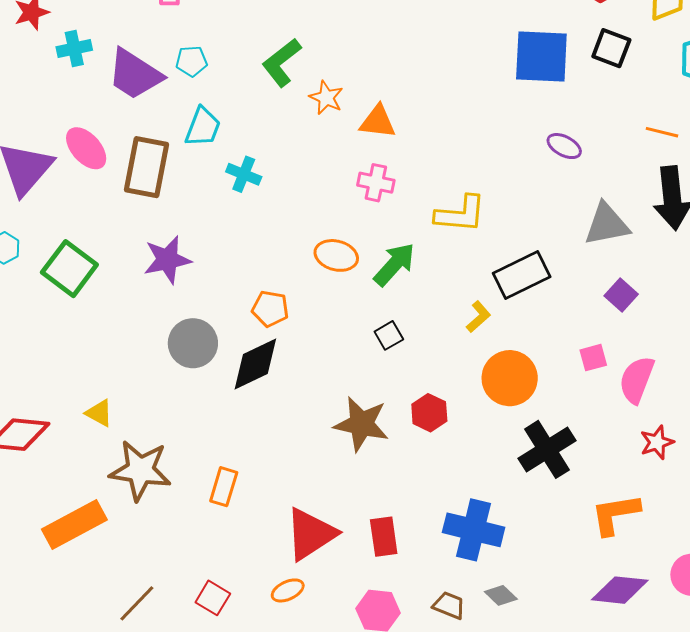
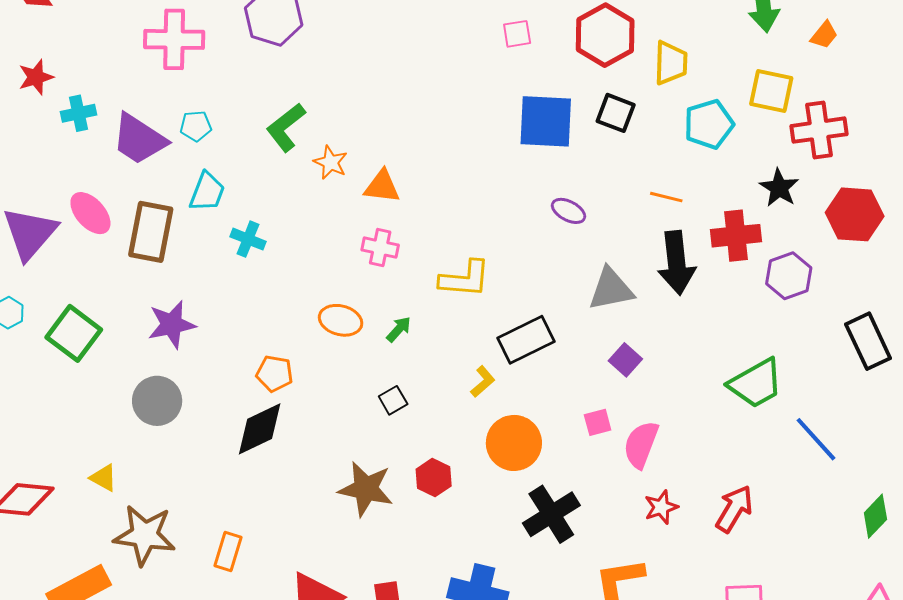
green arrow: (394, 264) -> (399, 329), size x0.6
gray circle: (193, 343) -> (157, 401), moved

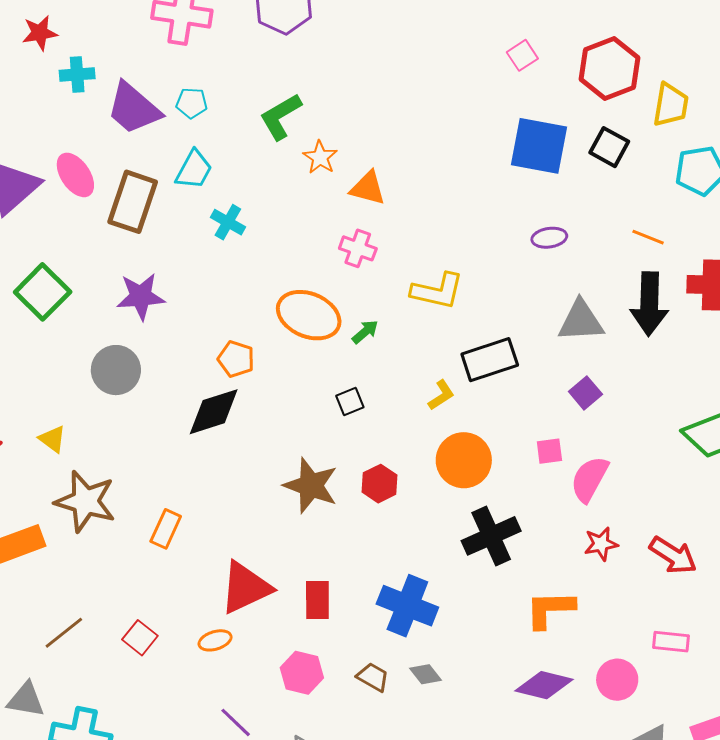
pink square: (517, 34) -> (522, 55), turned -32
purple ellipse: (568, 211) -> (549, 238), turned -44
orange ellipse: (341, 320) -> (309, 315), size x1.5
red arrow: (734, 509) -> (673, 555), turned 84

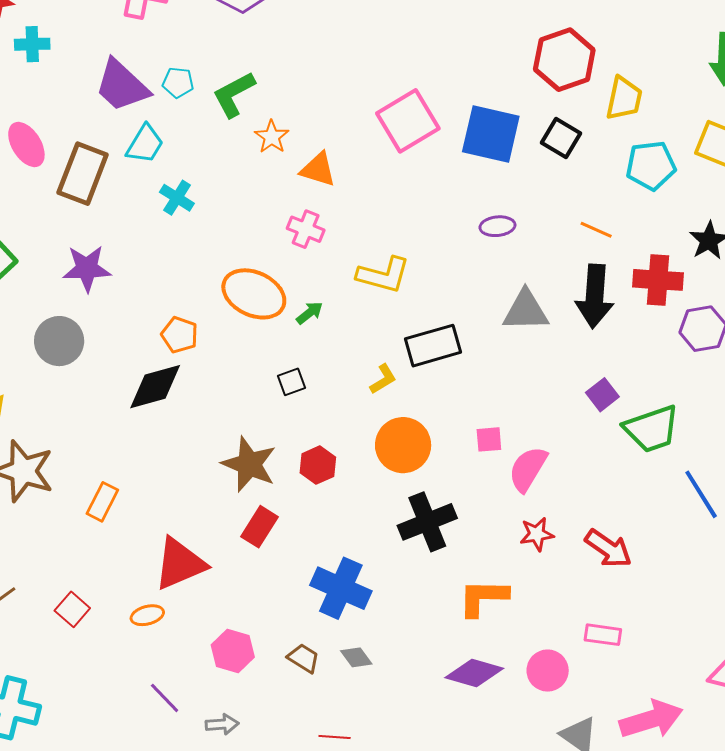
pink square: (522, 55) -> (408, 121), moved, size x2.0
cyan pentagon: (192, 103) -> (178, 82), moved
purple trapezoid: (134, 108) -> (122, 86), moved
purple square: (585, 393) -> (602, 395), moved
red rectangle: (317, 600) -> (260, 527), moved, turned 30

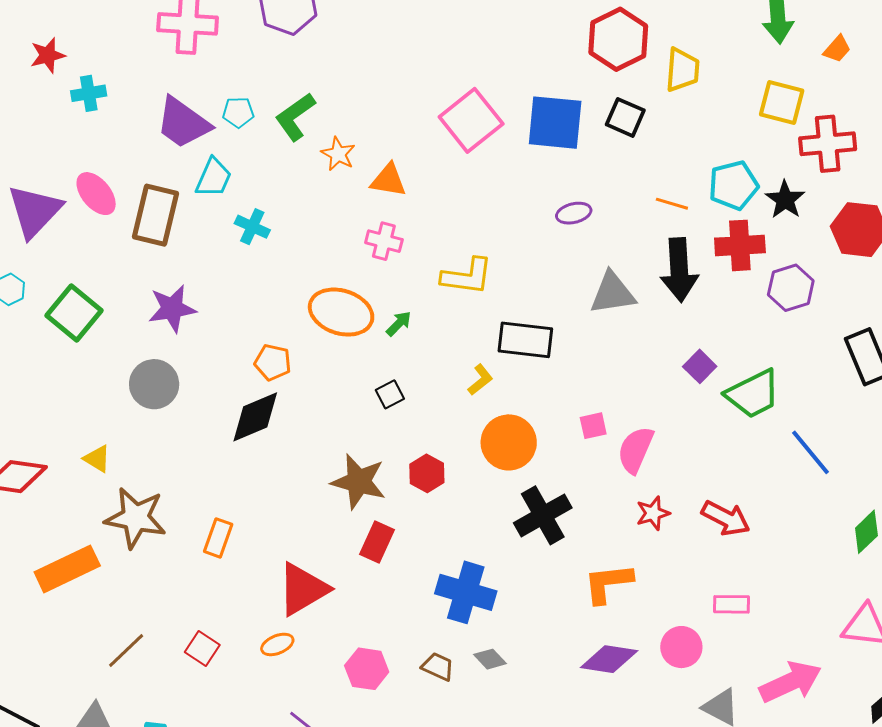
cyan pentagon: (651, 165) -> (733, 185), moved
black rectangle: (433, 346) -> (525, 340), turned 30

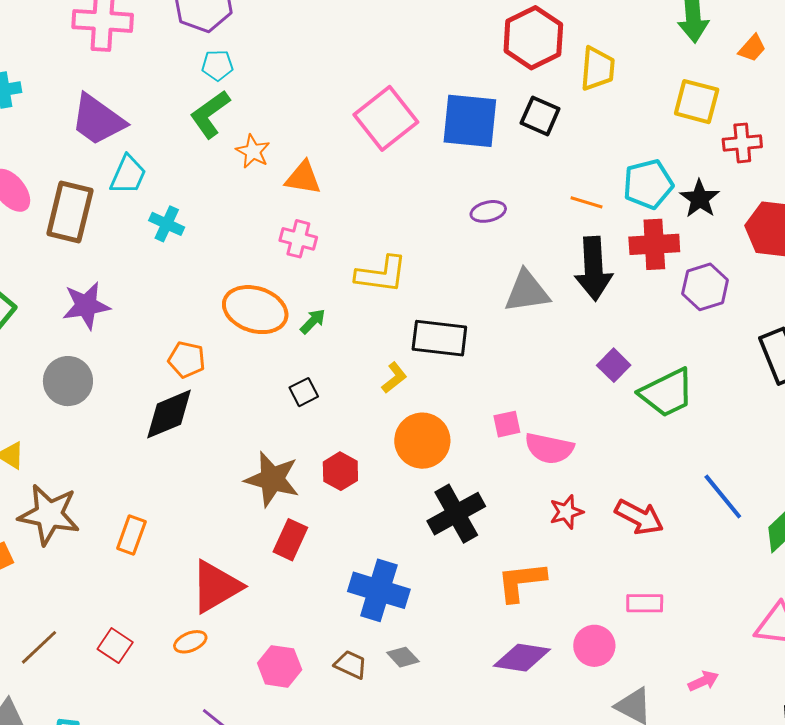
cyan pentagon: (238, 112) -> (217, 65), moved
red cross: (828, 144) -> (742, 143), size x0.7
pink semicircle: (636, 450) -> (549, 448), turned -102
blue line: (811, 452) -> (723, 497), moved
pink arrow: (791, 682) -> (703, 681), size x0.5

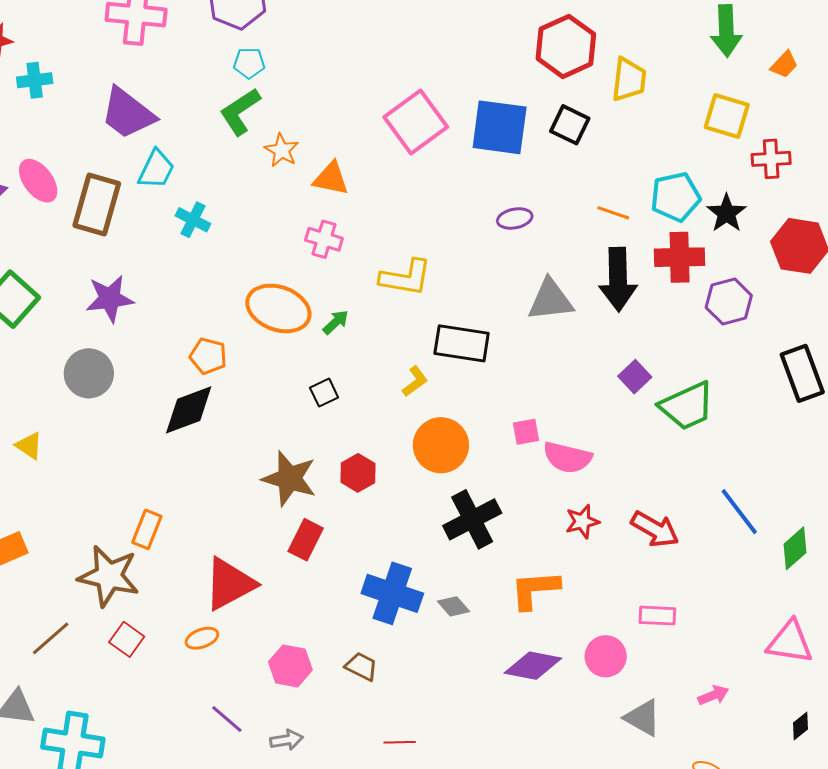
brown star: (49, 515) -> (109, 576), moved
gray diamond: (403, 657) -> (454, 606), moved

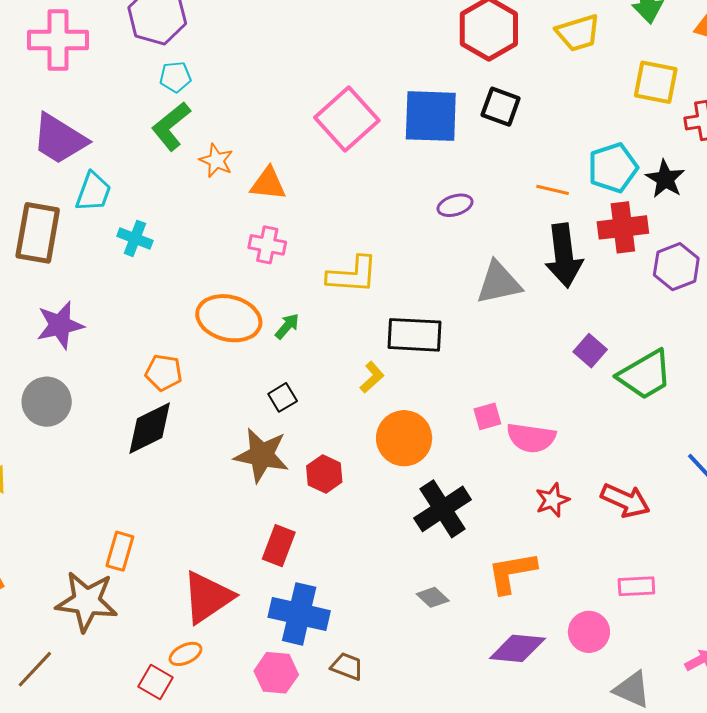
yellow trapezoid: (629, 80) -> (578, 33), moved, turned 72
brown star: (289, 479) -> (262, 455), moved
blue cross: (392, 593) -> (299, 614), moved
red square: (127, 639) -> (155, 682), moved

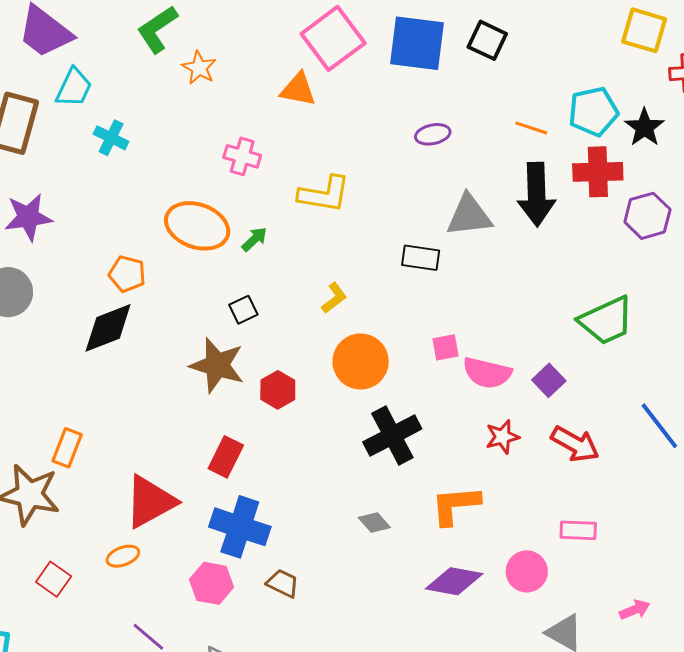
orange triangle: (268, 184) -> (298, 89), moved
black rectangle: (414, 335) -> (421, 258), moved, size x0.7
purple square: (590, 351) -> (549, 380), moved
red square: (155, 682) -> (54, 579), moved

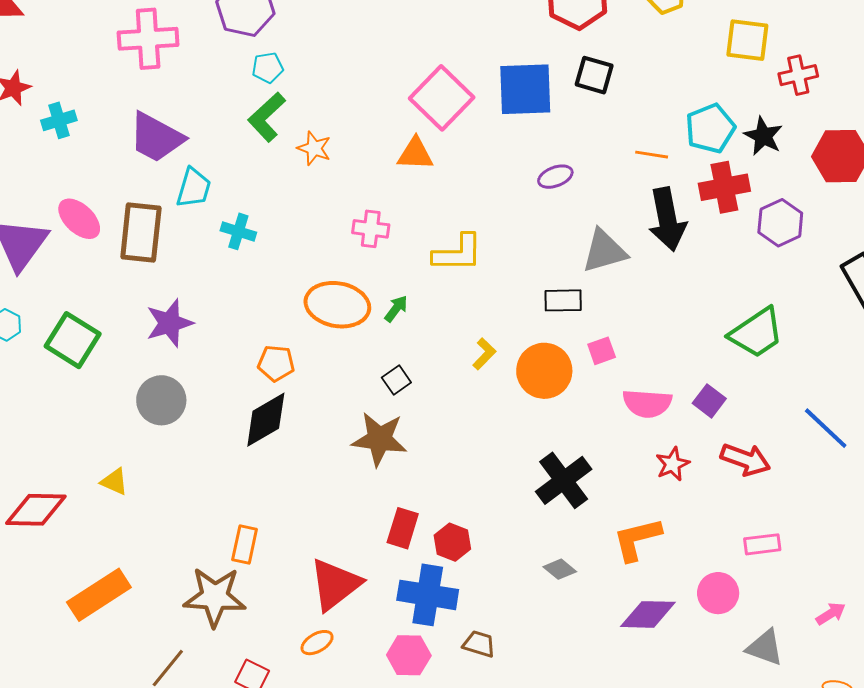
pink square: (446, 347) -> (602, 351), moved
orange circle: (361, 362) -> (544, 371), moved
red hexagon: (278, 390) -> (452, 542), moved

